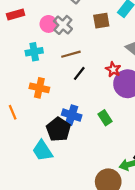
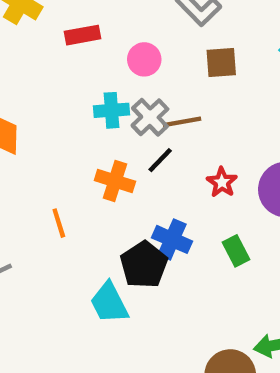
brown square: (101, 21) -> (221, 62), moved
gray cross: (63, 25) -> (150, 117), moved
red star: (113, 69) -> (222, 182), moved
black line: (79, 73) -> (160, 160), moved

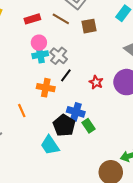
red rectangle: (82, 35) -> (32, 19), moved
pink circle: (144, 59) -> (39, 43), moved
brown line: (182, 122) -> (61, 19), moved, turned 48
green rectangle: (236, 251) -> (89, 126), moved

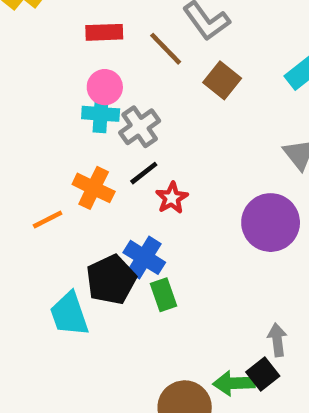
brown square: (89, 26) -> (222, 80), turned 35
red star: (96, 82) -> (172, 198), moved
orange line: (22, 111) -> (48, 220), moved, turned 72

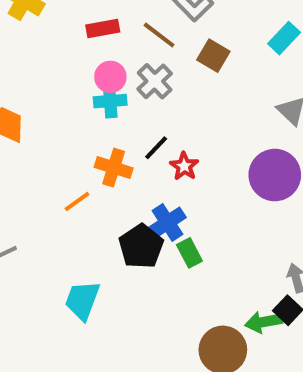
gray cross: (140, 127) -> (155, 81), moved
blue cross: (144, 257) -> (168, 222), turned 33
cyan trapezoid: (69, 314) -> (82, 300), moved, turned 48

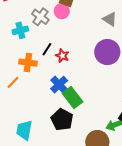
pink circle: (110, 77) -> (62, 11), moved
black pentagon: (141, 246) -> (62, 120), moved
green rectangle: (189, 253) -> (72, 98), size x1.5

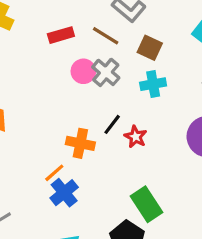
pink circle: (62, 11) -> (83, 71), moved
cyan cross: (20, 30) -> (153, 84), moved
blue cross: (59, 85) -> (64, 193), moved

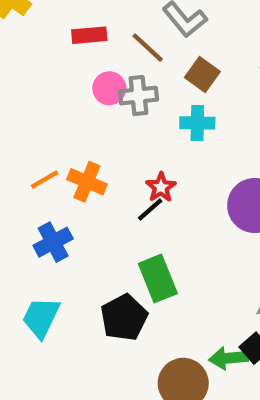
gray cross: (106, 72) -> (138, 96), turned 32
black line: (112, 124) -> (150, 210), moved
orange line: (54, 173) -> (45, 180), moved

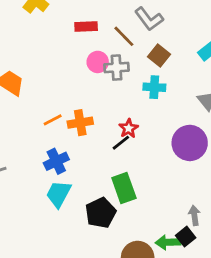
orange cross: (87, 182) -> (80, 123), turned -35
cyan trapezoid: (41, 317) -> (58, 194), moved

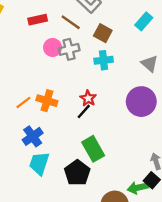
orange cross: (80, 123) -> (47, 101), turned 36

